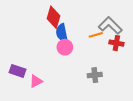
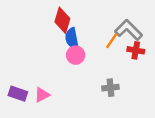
orange line: (96, 35) -> (112, 41), turned -40
purple rectangle: (17, 71) -> (18, 94), moved

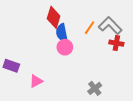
orange line: (112, 41) -> (90, 28), moved
gray cross: (110, 88) -> (95, 88), moved, turned -32
purple rectangle: (18, 94) -> (11, 66), moved

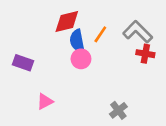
red diamond: (54, 17) -> (67, 21), turned 60
orange line: (90, 28) -> (100, 34), moved
purple rectangle: (11, 66) -> (23, 63), moved

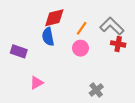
blue semicircle: (77, 41) -> (48, 37), moved
pink circle: (81, 59) -> (80, 48), moved

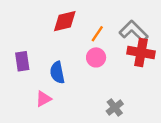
blue semicircle: (48, 37) -> (57, 72), moved
red cross: (118, 44) -> (141, 52), size x1.5
purple rectangle: (19, 51) -> (22, 61), turned 63

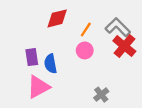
red cross: (141, 52) -> (124, 46), turned 30
purple rectangle: (22, 61) -> (32, 57), moved
pink triangle: (43, 99) -> (38, 87), size x1.6

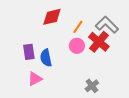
red cross: (124, 46) -> (99, 42), moved
pink triangle: (38, 87) -> (35, 79), size x0.7

